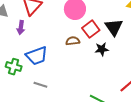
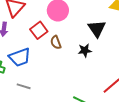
red square: (91, 29) -> (39, 30), moved
brown semicircle: (73, 41) -> (56, 42), turned -104

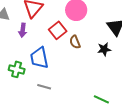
blue trapezoid: (20, 57) -> (39, 58), turned 100

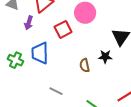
brown semicircle: (75, 42) -> (85, 65), moved
gray line: (44, 87) -> (56, 91), moved

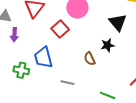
purple arrow: (29, 23) -> (14, 35), moved
gray line: (56, 91) -> (67, 83), moved

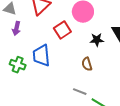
black star: (108, 45) -> (97, 40), moved
gray line: (67, 83) -> (80, 92), moved

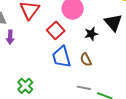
blue trapezoid: (41, 55) -> (61, 57), moved
green cross: (18, 65) -> (25, 86), moved, turned 35

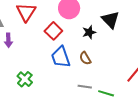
green cross: (25, 86) -> (25, 79), moved

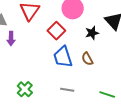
green cross: (25, 79) -> (25, 89), moved
gray line: (85, 87) -> (67, 90), moved

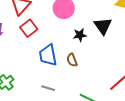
red square: (56, 31) -> (29, 28), moved

